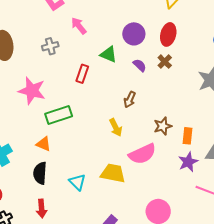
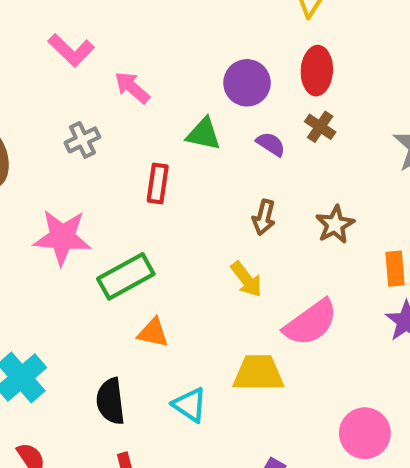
brown star: (163, 126) -> (335, 225), moved
orange triangle: (44, 144) -> (153, 333), moved

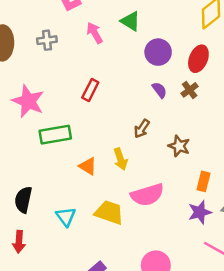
green triangle: (204, 134) -> (130, 21), moved
gray cross: (82, 140) -> (47, 40), moved
brown star: (335, 225) -> (179, 146), turned 30
orange triangle: (153, 333) -> (88, 166), moved

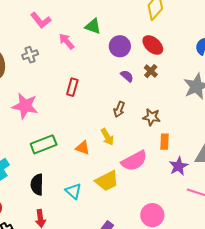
red ellipse: (198, 59) -> (153, 45), turned -60
green rectangle: (55, 135) -> (44, 144), moved
orange rectangle: (204, 181) -> (165, 142), moved
yellow trapezoid: (109, 212) -> (107, 181), turned 145

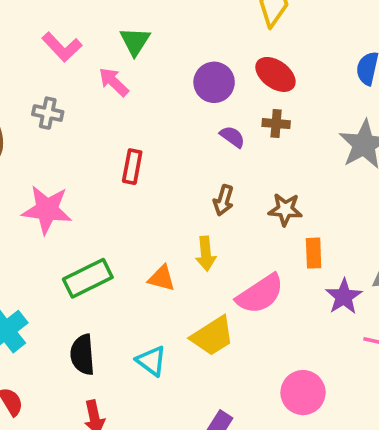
green triangle: (93, 26) -> (135, 41), moved, turned 48
gray cross: (30, 55) -> (48, 113), turned 35
brown cross: (151, 71) -> (276, 124), turned -32
yellow arrow: (107, 137) -> (206, 254), turned 30

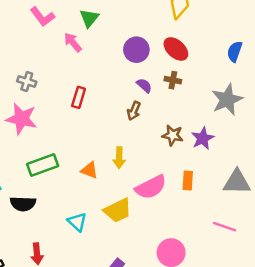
gray cross: (48, 113) -> (27, 82), moved
brown arrow: (224, 200) -> (134, 111), moved
orange rectangle: (314, 253) -> (188, 180), moved
purple star: (344, 297) -> (203, 138), moved
black semicircle: (82, 355) -> (23, 204), moved, turned -90

